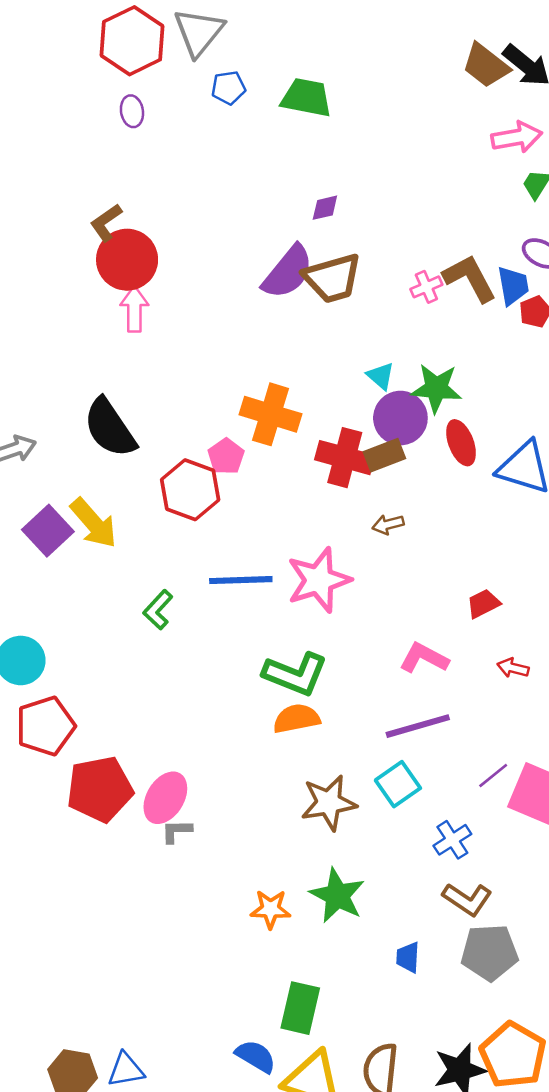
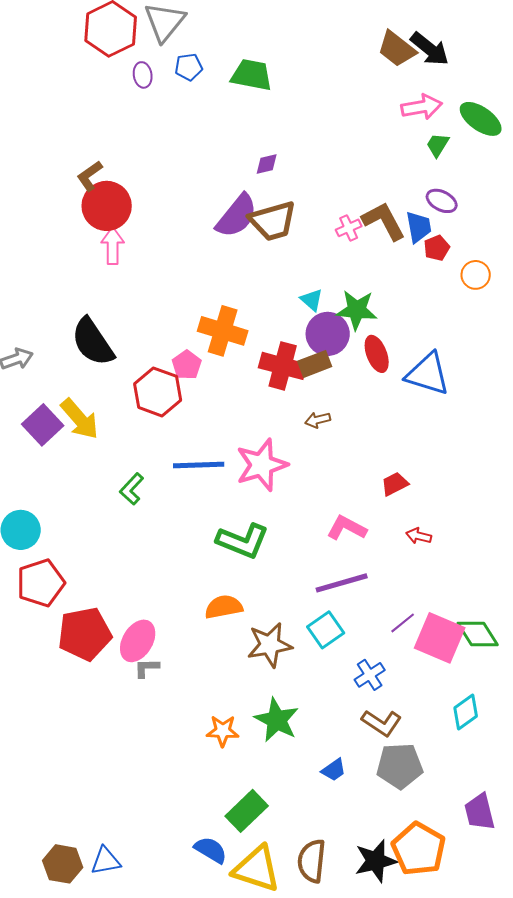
purple ellipse: (132, 111) -> (143, 75), moved
orange semicircle: (297, 719) -> (224, 607), moved
blue trapezoid: (408, 957) -> (334, 770), turned -128
green rectangle: (300, 1008) -> (247, 811), turned 33

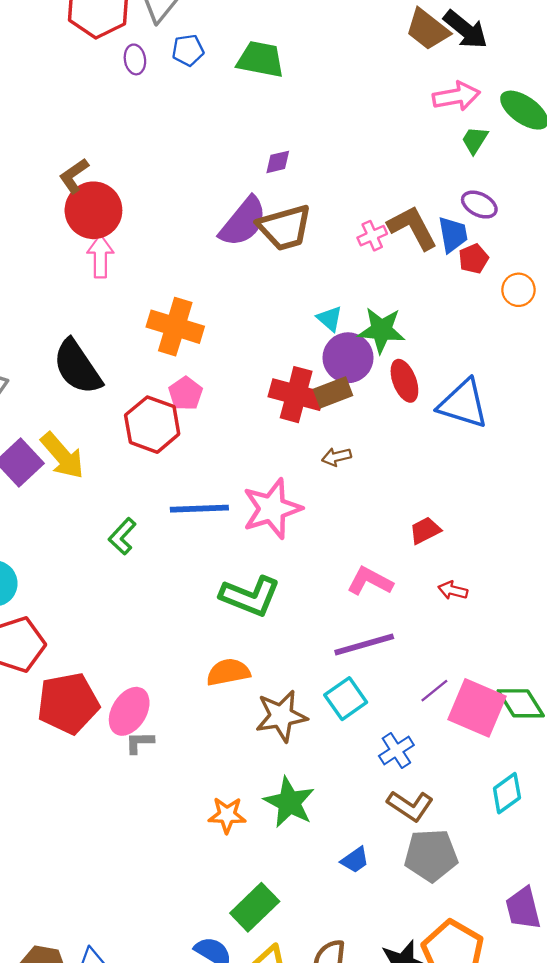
orange cross: (223, 331) -> (175, 327), moved

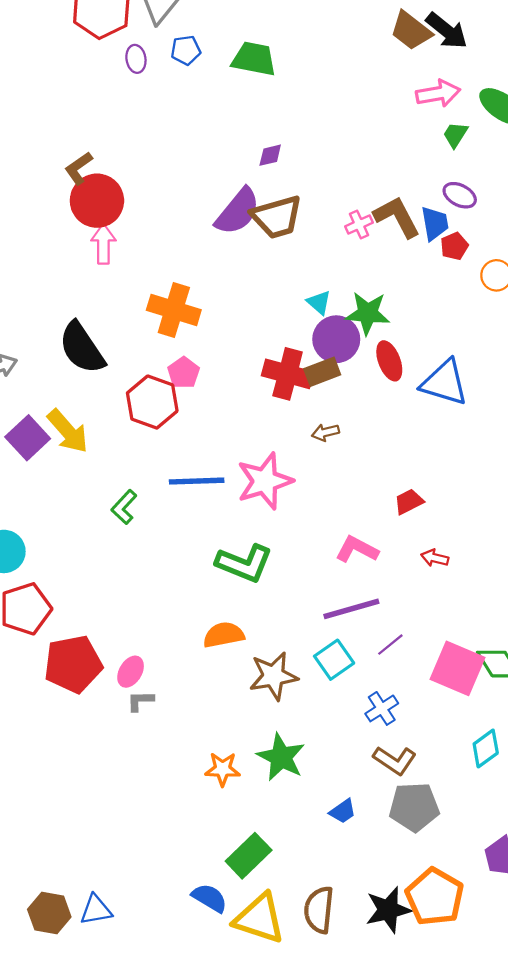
purple line: (434, 691) -> (390, 645), moved
pink ellipse: (129, 711) -> (131, 672), size x0.7

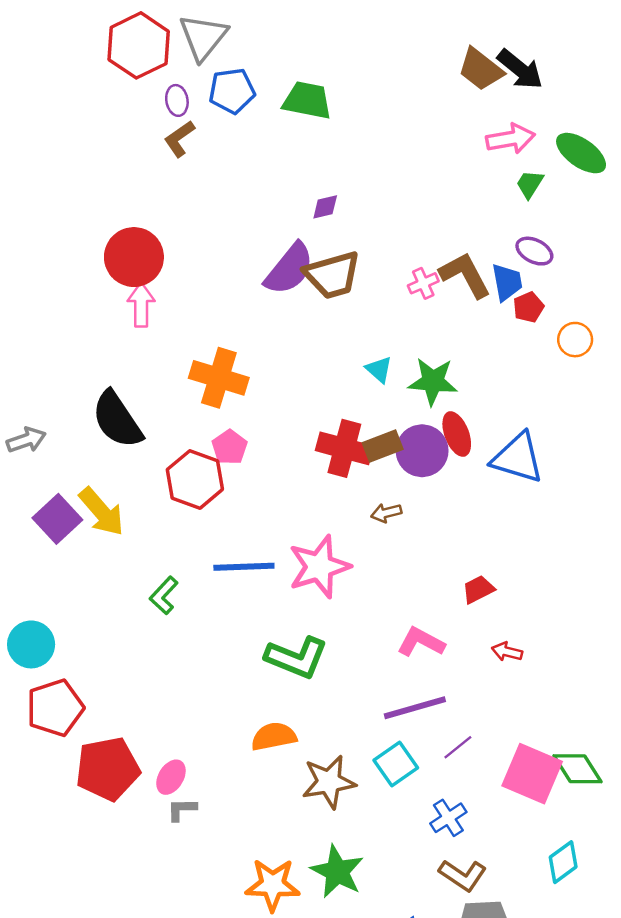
blue pentagon: (186, 50) -> (232, 91), size x1.4
brown L-shape: (79, 168) -> (179, 139), moved
purple circle: (336, 339) -> (422, 451), moved
orange star: (223, 769) -> (273, 885), size x1.4

